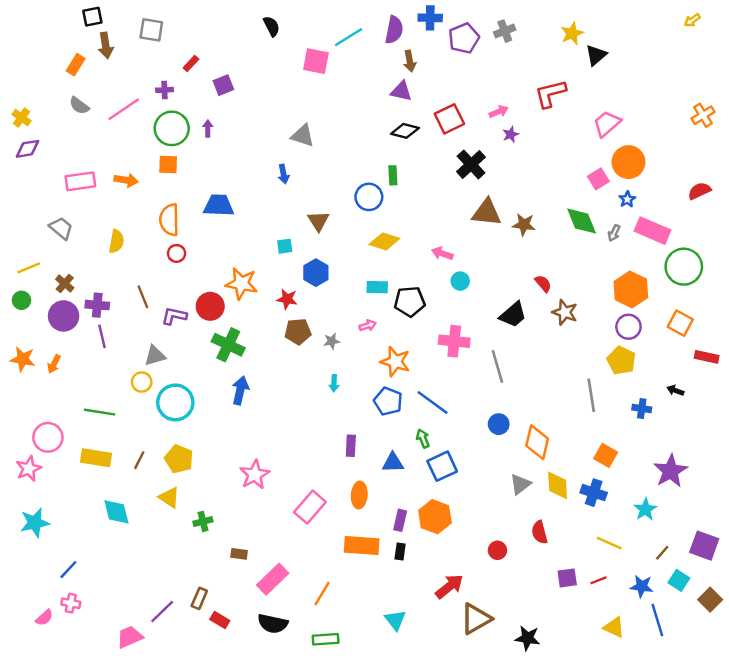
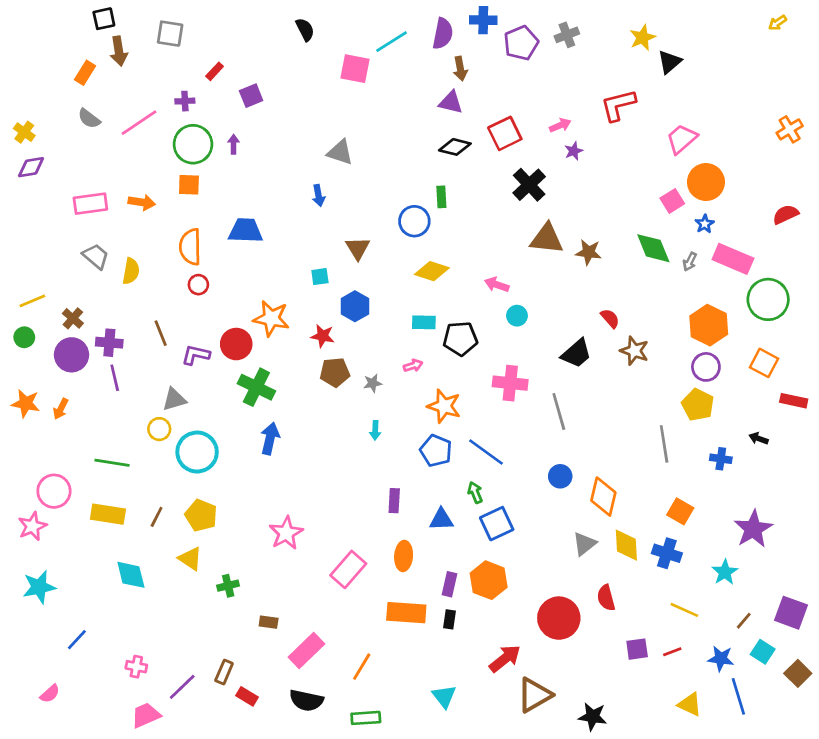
gray trapezoid: (61, 228) -> (96, 256), moved
red circle: (497, 550) -> (559, 618), size x2.0
pink cross: (71, 603) -> (136, 667), moved

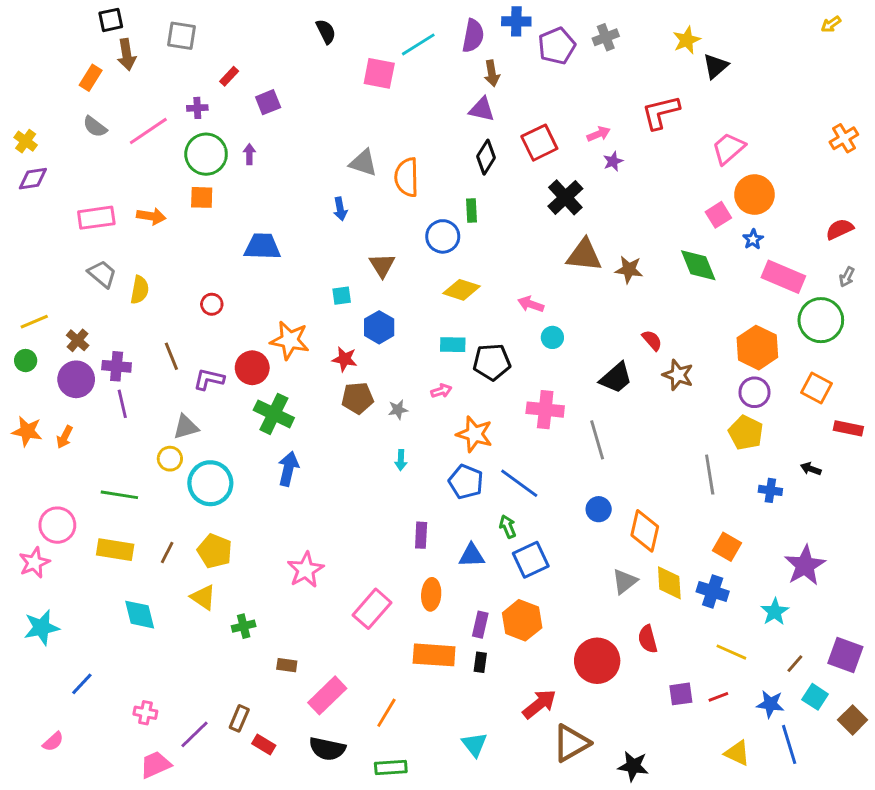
black diamond: (455, 147) -> (486, 157), turned -72
orange semicircle: (190, 247) -> (407, 177), moved
gray arrow: (690, 262) -> (847, 277), moved

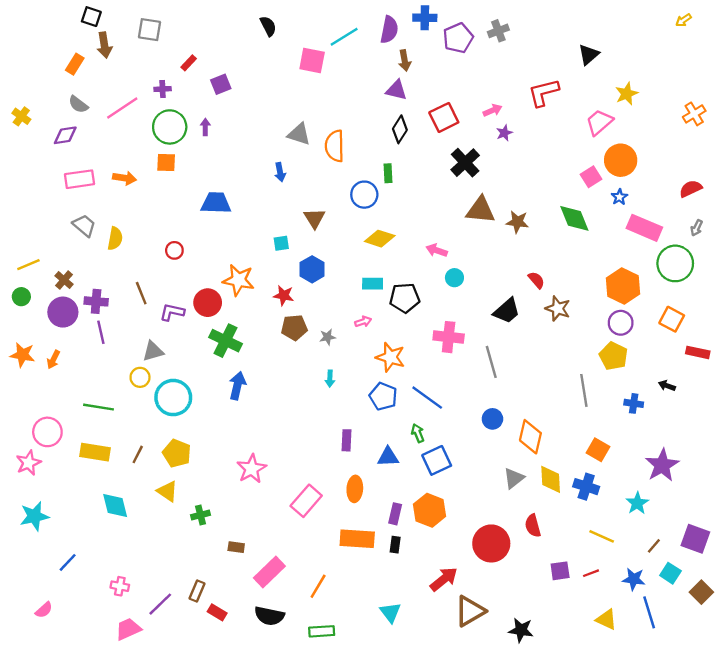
black square: (111, 20) -> (91, 17), turned 30
yellow star: (687, 40) -> (627, 94), moved
purple diamond: (33, 179) -> (65, 135), moved

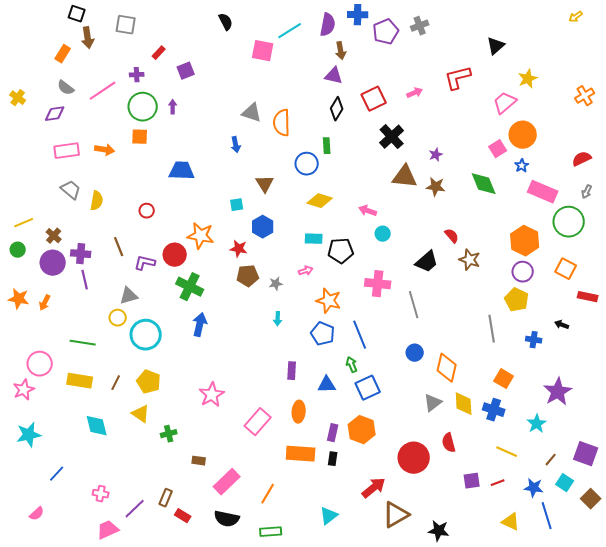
purple star: (504, 133) -> (436, 155), moved
blue line: (427, 398) -> (360, 335), turned 32
cyan triangle: (390, 612) -> (329, 516), turned 30

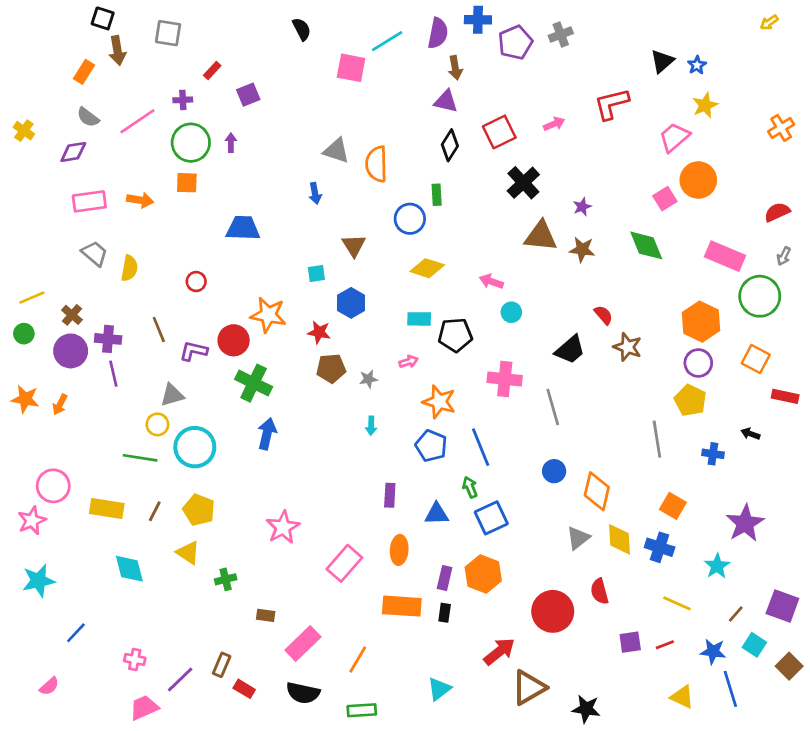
blue star: (522, 166) -> (697, 65), moved
green line: (83, 343) -> (140, 458), moved

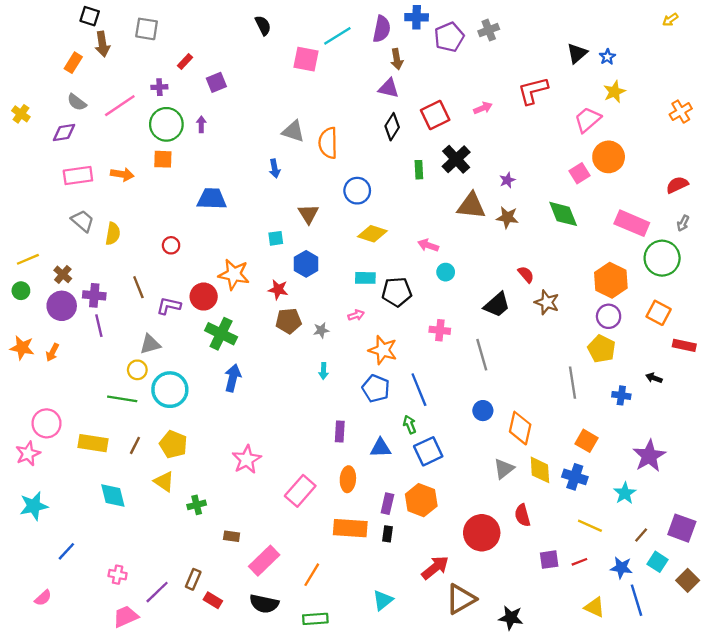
green rectangle: (437, 195) -> (419, 170), moved
pink cross: (505, 379) -> (440, 330), size x0.7

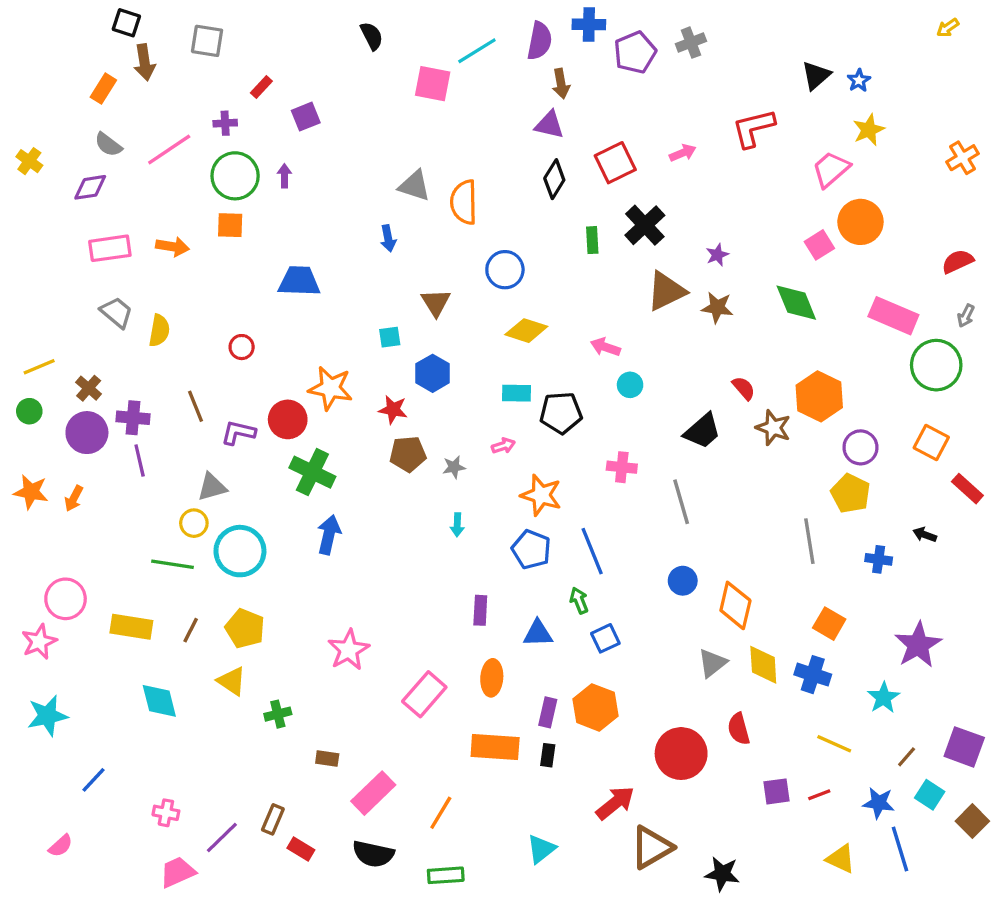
brown triangle: (471, 206) -> (666, 291), turned -32
orange hexagon: (611, 280) -> (819, 396), moved
red rectangle: (684, 345) -> (967, 489), turned 30
blue square: (428, 451) -> (605, 638), size x0.7

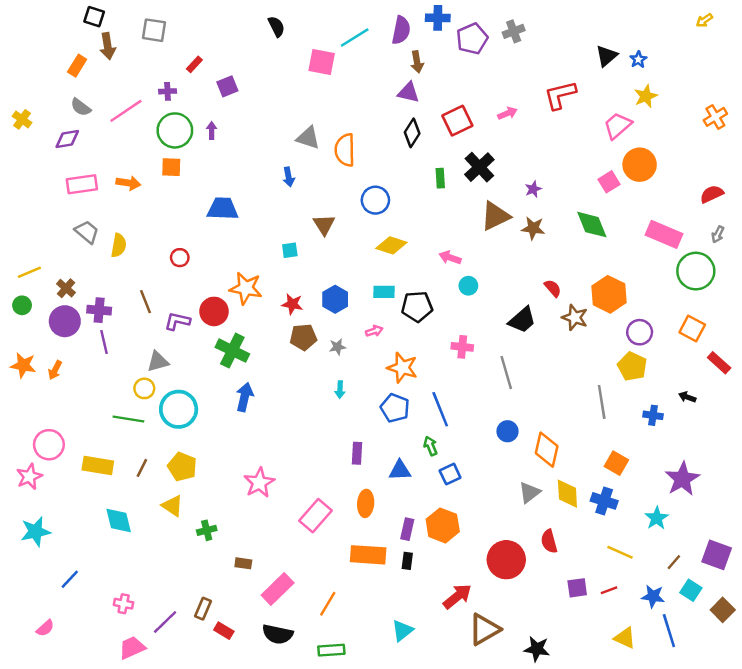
blue hexagon: (433, 373) -> (335, 299), moved

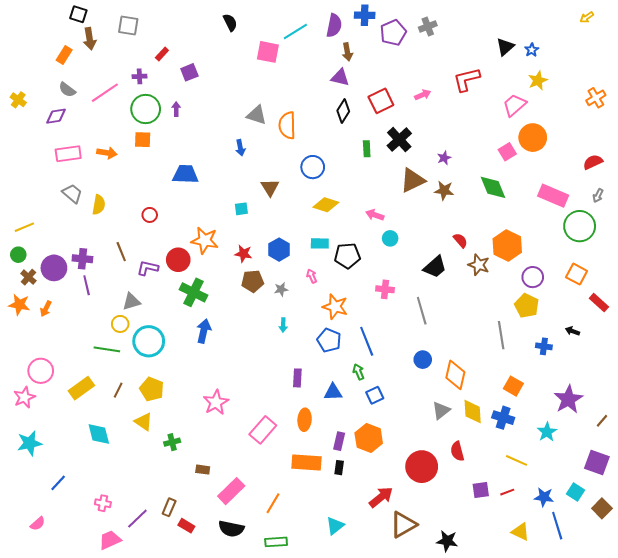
brown cross: (66, 288) -> (28, 277), moved
pink arrow: (374, 331) -> (312, 276), turned -96
yellow rectangle: (98, 465) -> (81, 388), turned -45
brown line: (674, 562) -> (602, 421), moved

